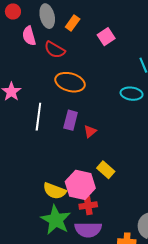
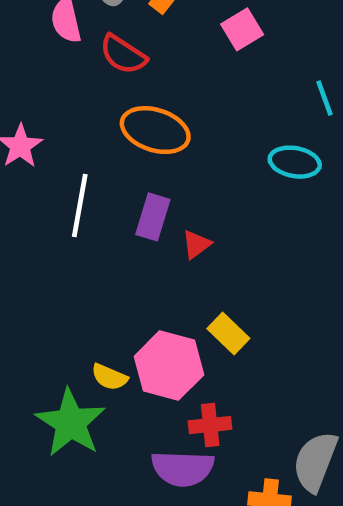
yellow semicircle: (55, 191) -> (109, 377), size x0.7
red cross: (88, 206) -> (210, 425), moved
green star: (56, 220) -> (71, 423), moved

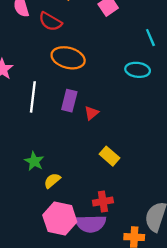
pink hexagon: (169, 366) -> (60, 219), moved
yellow semicircle: (109, 377) -> (52, 181), turned 120
green star: (71, 423) -> (34, 161), moved, size x0.6

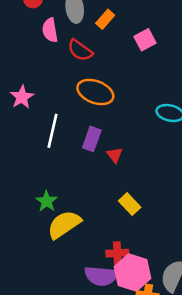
red triangle: (91, 113) -> (115, 155), turned -35
yellow semicircle: (52, 181) -> (64, 224), size x1.8
pink hexagon: (60, 219) -> (132, 272), moved

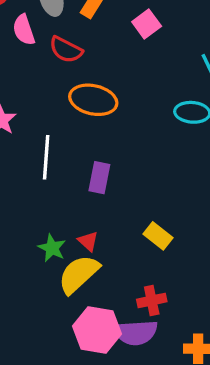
purple rectangle: (92, 139) -> (99, 178), moved
red triangle: (115, 155) -> (88, 241), moved
pink hexagon: (132, 272) -> (97, 330), moved

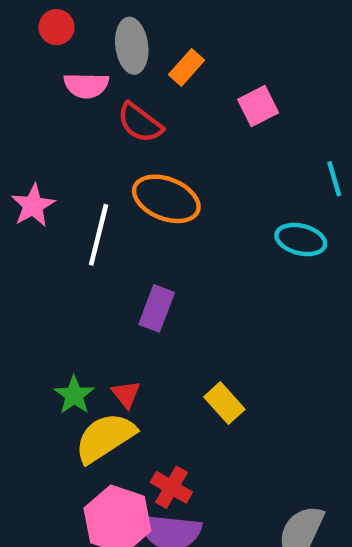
pink semicircle: (24, 30) -> (86, 85), turned -80
white line: (46, 157) -> (99, 235), moved
red cross: (152, 301) -> (171, 487), moved, turned 32

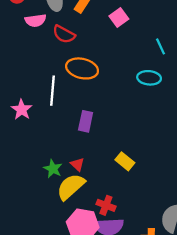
pink star: (33, 206) -> (22, 110), moved

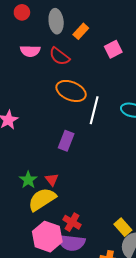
pink semicircle: (36, 20) -> (30, 51), moved
white line: (52, 91) -> (94, 110), moved
yellow rectangle: (125, 161) -> (123, 227), moved

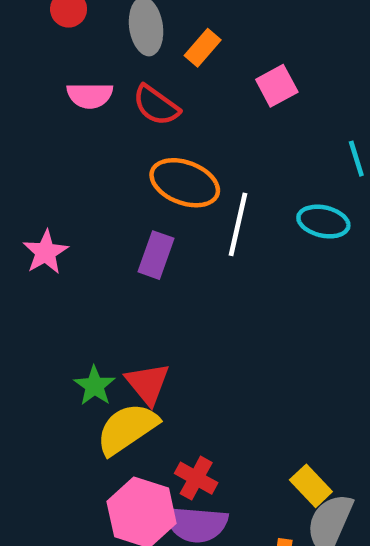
purple rectangle: (66, 141) -> (156, 255), moved
red triangle: (52, 180) -> (148, 384), size x1.5

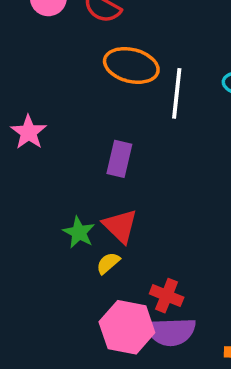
purple rectangle: (156, 255) -> (119, 159), moved
yellow semicircle: (127, 429) -> (108, 263), size x0.5

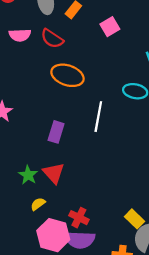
white line: (177, 93) -> (98, 117), moved
yellow semicircle: (108, 263) -> (38, 204), moved

